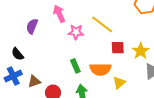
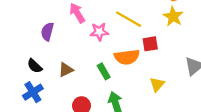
yellow star: (141, 51) -> (173, 16), moved
orange semicircle: (100, 69) -> (127, 57), moved
brown triangle: (34, 81) -> (66, 70), moved

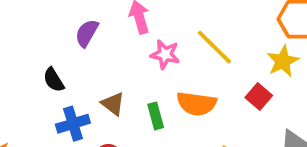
red square: (150, 44) -> (259, 96), moved, turned 35
brown triangle: (66, 70) -> (113, 104), moved, turned 49
blue cross: (33, 92) -> (73, 124), moved

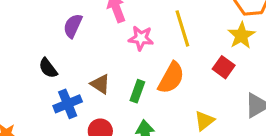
yellow line: (214, 47) -> (182, 28), turned 33
orange semicircle: (196, 104) -> (171, 78), turned -64
green rectangle: (156, 116) -> (137, 91), turned 40

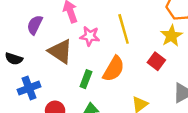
black semicircle: (48, 68) -> (14, 59), turned -36
brown triangle: (100, 84) -> (60, 51), moved, size x1.5

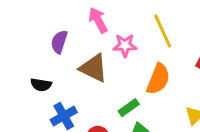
green rectangle: (86, 79) -> (129, 108), moved, turned 42

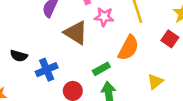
black semicircle: (41, 85) -> (19, 56), moved

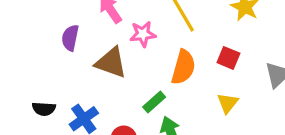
red square: (170, 39) -> (228, 58), moved

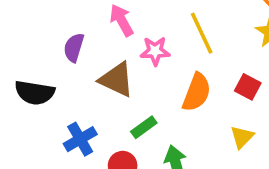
green rectangle: (154, 102) -> (144, 127), moved
black semicircle: (44, 109) -> (35, 93), moved, size x1.5

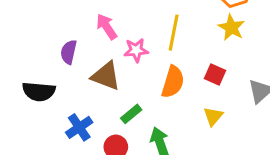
yellow line: (202, 33) -> (174, 33), turned 40

